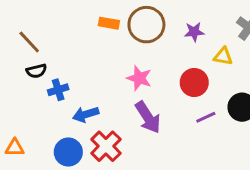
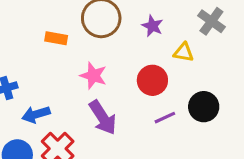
orange rectangle: (109, 23) -> (56, 38), moved
purple star: (194, 32) -> (152, 26), turned 30

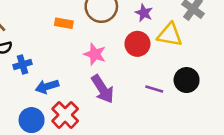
yellow triangle: (184, 52) -> (170, 35), size x1.5
red circle: (152, 80) -> (137, 44), moved
purple line: (165, 118) -> (154, 89), turned 42

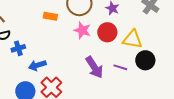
yellow triangle: (170, 35) -> (132, 39), moved
pink star: (95, 54) -> (82, 30), moved
purple arrow: (103, 89) -> (94, 67), moved

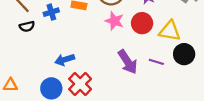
blue cross: (18, 48) -> (51, 12), moved

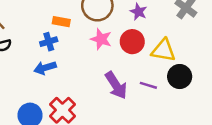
blue cross: (51, 12) -> (49, 42), moved
blue arrow: (65, 60) -> (45, 68), moved

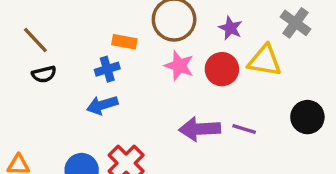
yellow triangle: (163, 50) -> (265, 61), moved
black circle: (180, 77) -> (307, 117), moved
purple arrow: (116, 85) -> (200, 129), turned 120

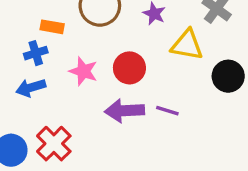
pink star: (179, 66) -> (83, 71), moved
red circle: (222, 69) -> (129, 68), moved
black circle: (307, 117) -> (228, 76), moved

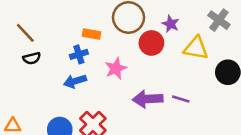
red circle: (129, 68) -> (151, 43), moved
pink star: (83, 71) -> (116, 68), turned 30

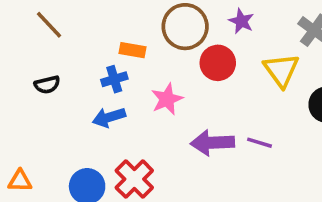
purple star: (171, 24) -> (241, 21), moved
brown line: (25, 33) -> (49, 25), moved
yellow triangle: (196, 48) -> (281, 70), turned 44

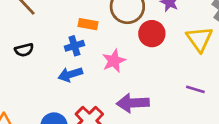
purple arrow: (212, 143) -> (133, 103), moved
purple line: (260, 143) -> (195, 89), moved

